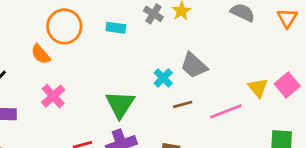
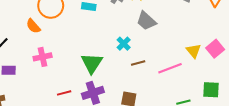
gray trapezoid: (194, 65) -> (146, 21), moved
pink cross: (53, 96) -> (43, 57), turned 30

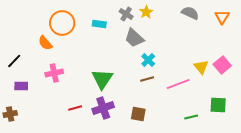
gray trapezoid: (146, 21) -> (134, 38), moved
cyan cross: (124, 44) -> (148, 60), moved

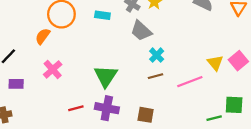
orange semicircle: (45, 43) -> (43, 36), turned 77
pink cross: (54, 73) -> (53, 69), turned -30
purple cross: (103, 108) -> (107, 108), turned 30
green line: (191, 117) -> (214, 118), moved

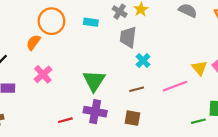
gray trapezoid: (141, 31) -> (128, 37), turned 55
brown line: (155, 76) -> (137, 89), moved
red line: (76, 108) -> (65, 120), moved

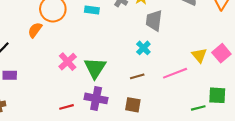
gray trapezoid: (128, 37) -> (154, 21), moved
pink cross: (43, 74) -> (68, 62), moved

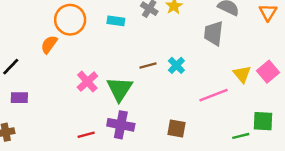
gray trapezoid: (154, 21) -> (214, 33), moved
brown line: (137, 76) -> (148, 65), moved
brown square: (133, 105) -> (176, 129), moved

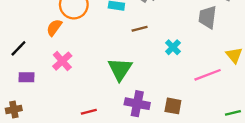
brown line: (148, 65) -> (140, 29), moved
pink cross: (87, 82) -> (62, 61), moved
purple cross: (121, 125) -> (137, 104), moved

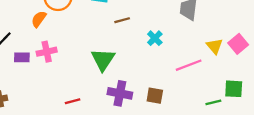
pink cross: (62, 61) -> (47, 52), turned 30
purple rectangle: (27, 77) -> (22, 57), moved

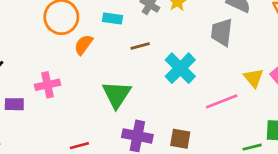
orange semicircle: (39, 19) -> (83, 45), moved
cyan cross: (155, 38) -> (180, 68), size x1.6
purple rectangle: (22, 57) -> (14, 104), moved

